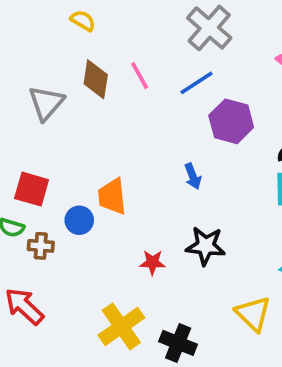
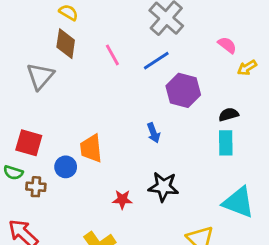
brown diamond: (96, 79) -> (66, 44), moved

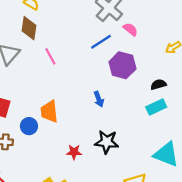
pink semicircle: (227, 45) -> (130, 29), moved
pink line: (112, 55) -> (50, 56), moved
cyan rectangle: (226, 143) -> (156, 107), turned 66

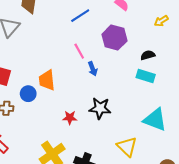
blue line: (101, 42) -> (80, 16), moved
pink line: (50, 56) -> (79, 51), moved
cyan rectangle: (156, 107) -> (146, 76), turned 42

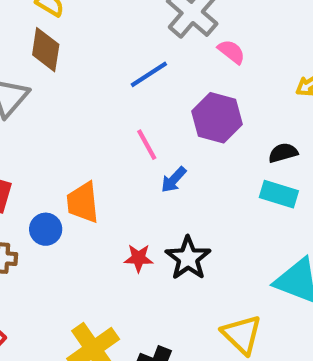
blue arrow: (93, 69) -> (174, 180), turned 64
black star: (100, 108) -> (188, 258), turned 30
red star: (70, 118) -> (139, 258), moved

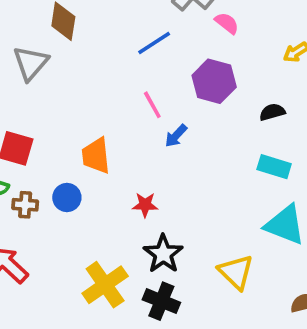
cyan rectangle: (279, 194) -> (274, 167), moved
blue circle: (46, 229) -> (67, 197), moved
black star: (188, 258) -> (163, 254), moved

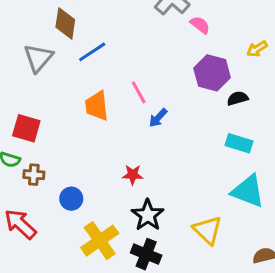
blue line: (154, 43) -> (92, 52), moved
purple hexagon: (214, 81) -> (212, 73), moved
orange trapezoid: (96, 156) -> (97, 106), moved
blue circle: (67, 197) -> (71, 199), moved

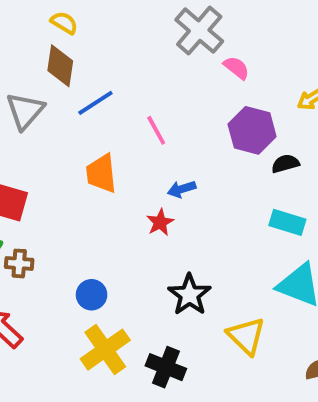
pink line: (139, 92) -> (156, 130), moved
blue arrow: (158, 118) -> (182, 189), turned 30
red star: (133, 175) -> (160, 222), moved, turned -30
blue circle: (71, 199) -> (92, 295), moved
black star: (148, 215) -> (189, 295), moved

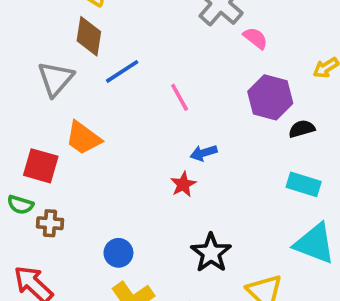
orange trapezoid: (101, 173) -> (83, 138), moved, turned -48

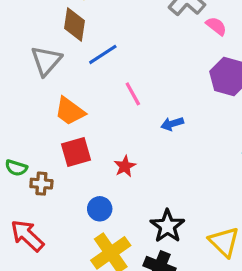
pink line: (180, 97) -> (133, 94), moved
red square: (41, 166) -> (76, 152), moved, turned -32
red star: (183, 184) -> (125, 166), moved
black star: (211, 253) -> (167, 226), moved

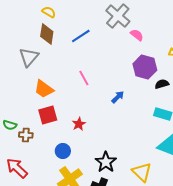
blue line: (103, 54) -> (81, 36), moved
blue arrow: (172, 124) -> (118, 97), moved, turned 152

